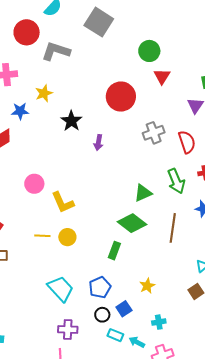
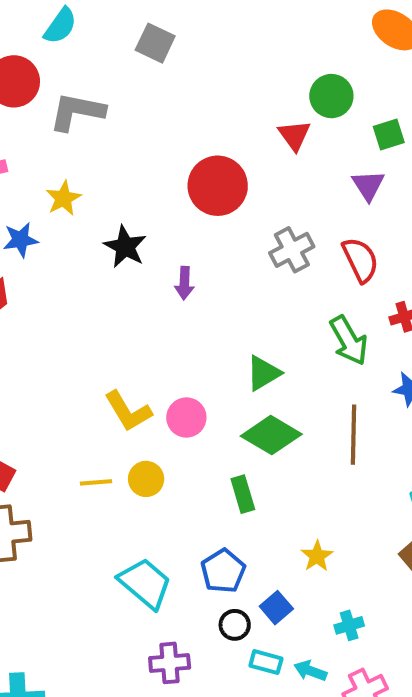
gray square: (99, 22) -> (155, 43), size x0.7
green circle: (149, 51) -> (331, 96), moved
pink circle: (34, 184) -> (186, 418), moved
green triangle: (143, 193) -> (263, 373), moved
green rectangle: (114, 251) -> (243, 494), turned -30

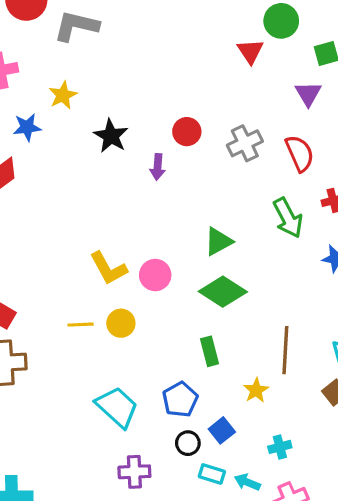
red circle: (218, 186) -> (187, 132), moved, size x0.6
brown line: (354, 435) -> (285, 350), moved
green rectangle: (243, 494) -> (210, 351), moved

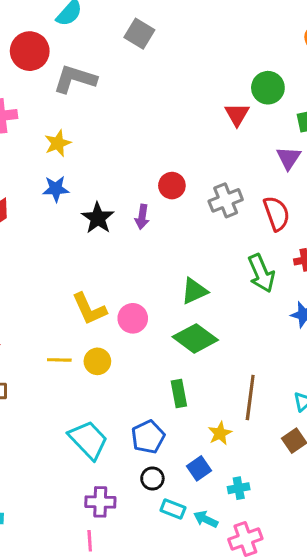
blue star: (27, 127) -> (56, 189), moved
black star: (111, 136) -> (98, 218), moved
blue square: (222, 430) -> (199, 468), moved

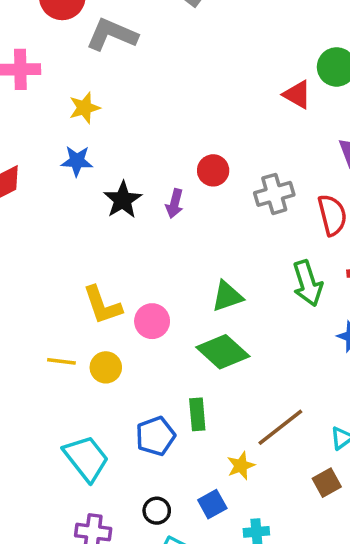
red triangle: (237, 114) -> (297, 95), turned -36
brown line: (250, 398) -> (280, 427), turned 39
blue pentagon: (148, 437) -> (155, 436), moved

